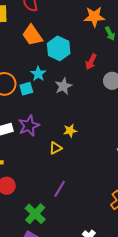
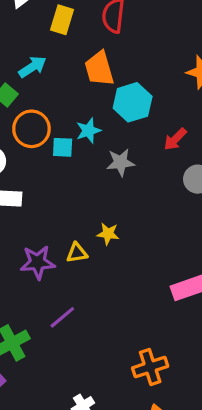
purple star: (29, 126) -> (38, 262), moved

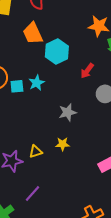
cyan star: (88, 131) -> (37, 83), moved
gray star: (120, 162) -> (68, 112), moved
yellow star: (108, 234) -> (63, 144), moved

